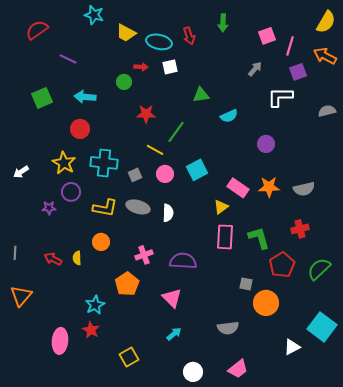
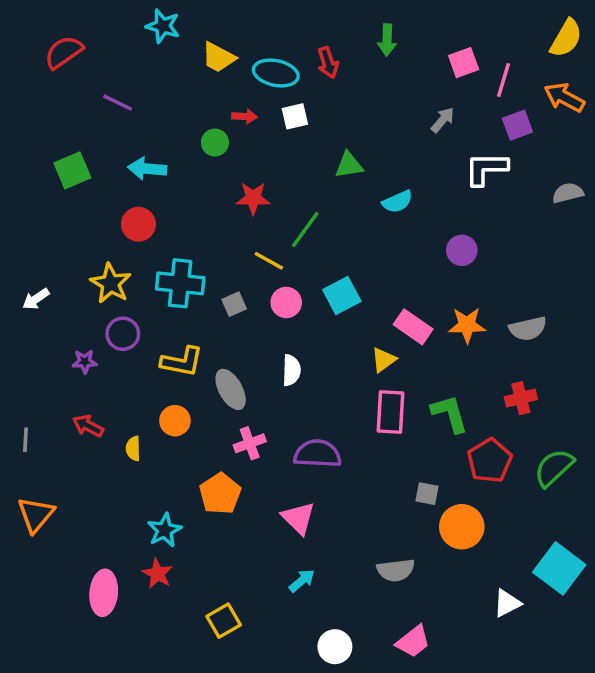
gray ellipse: (138, 207) -> (231, 389), moved, turned 45
red arrow: (53, 259) -> (88, 426), moved

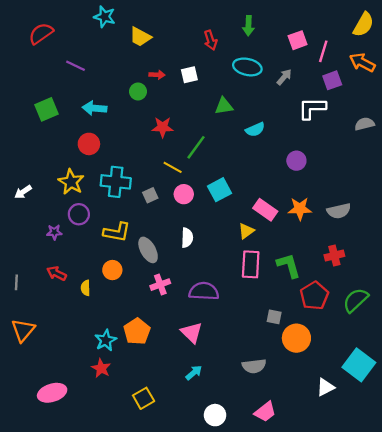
cyan ellipse: (276, 73) -> (247, 67), moved
orange pentagon: (220, 494) -> (137, 331), moved
pink ellipse: (104, 593) -> (52, 393), moved, turned 68

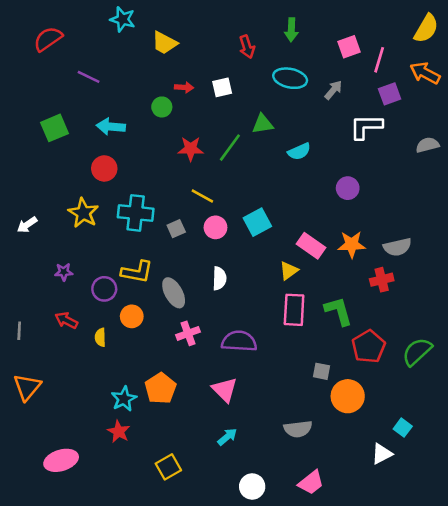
green line: (196, 147) -> (230, 148), moved
purple circle: (79, 214) -> (104, 289), moved
red cross: (334, 256) -> (382, 280), moved
cyan square: (359, 365) -> (403, 428), moved, size x0.5

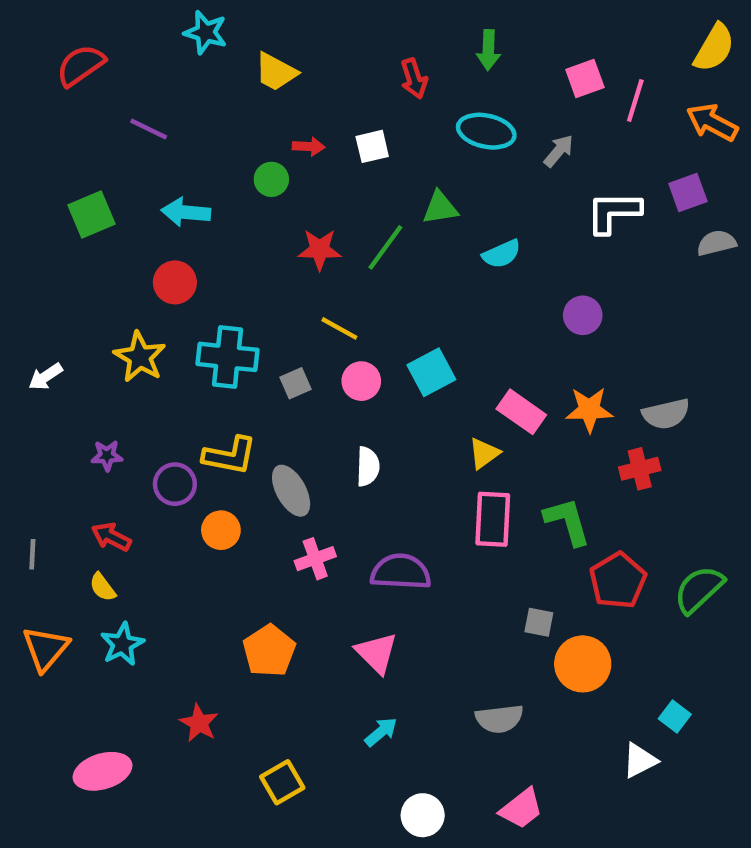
purple square: (390, 94) -> (688, 193), moved
yellow semicircle: (100, 337) -> (103, 587), moved, turned -36
cyan star: (124, 399) -> (122, 644), moved

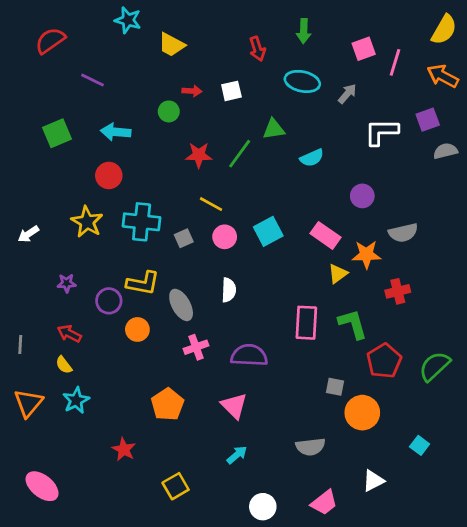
pink rectangle: (521, 412) -> (325, 235), moved
gray semicircle: (666, 414) -> (403, 233), moved
yellow triangle: (484, 453) -> (338, 274), moved
white triangle: (640, 760) -> (373, 481), moved
pink ellipse: (103, 771) -> (42, 486), moved, turned 56

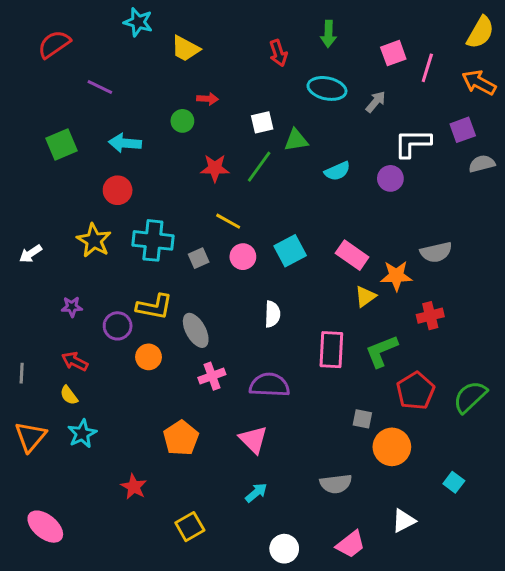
white square: (231, 91) -> (262, 122), moved
purple circle: (362, 196) -> (390, 178), moved
white semicircle: (229, 290) -> (272, 314), moved
green L-shape: (353, 324) -> (382, 351), turned -96

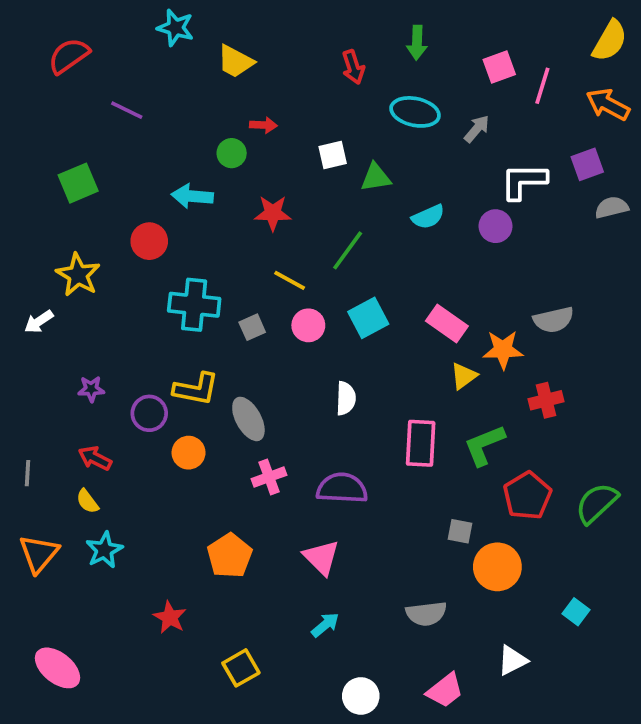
cyan arrow: (125, 143) -> (192, 196), moved
green line: (259, 167) -> (348, 250), moved
yellow star: (94, 240) -> (78, 275), moved

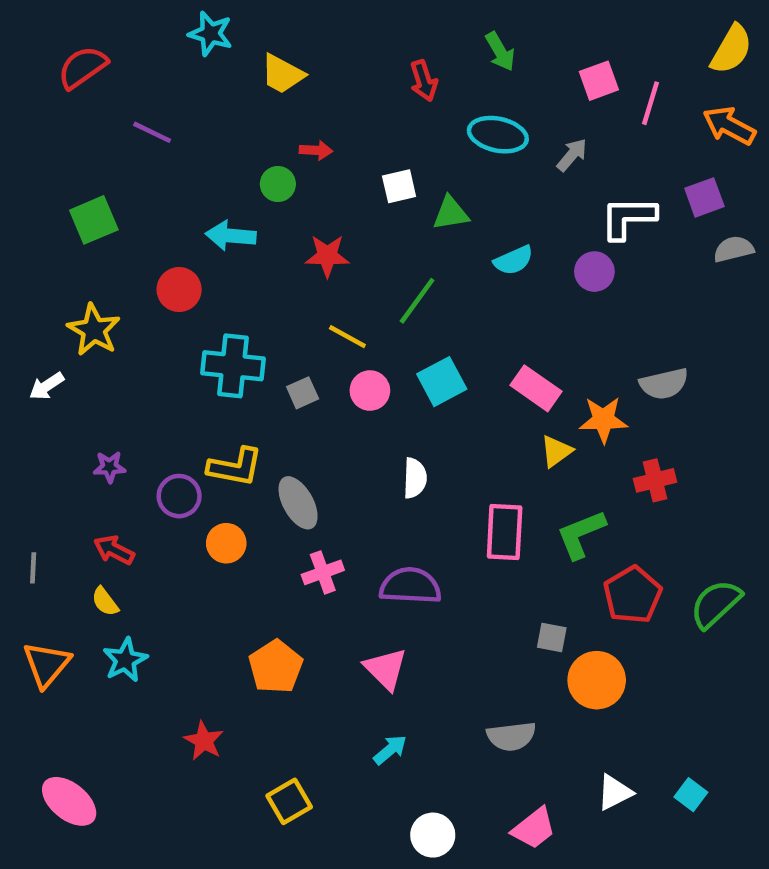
green arrow: (417, 43) -> (500, 52), turned -32
cyan square: (576, 612) -> (691, 795), moved

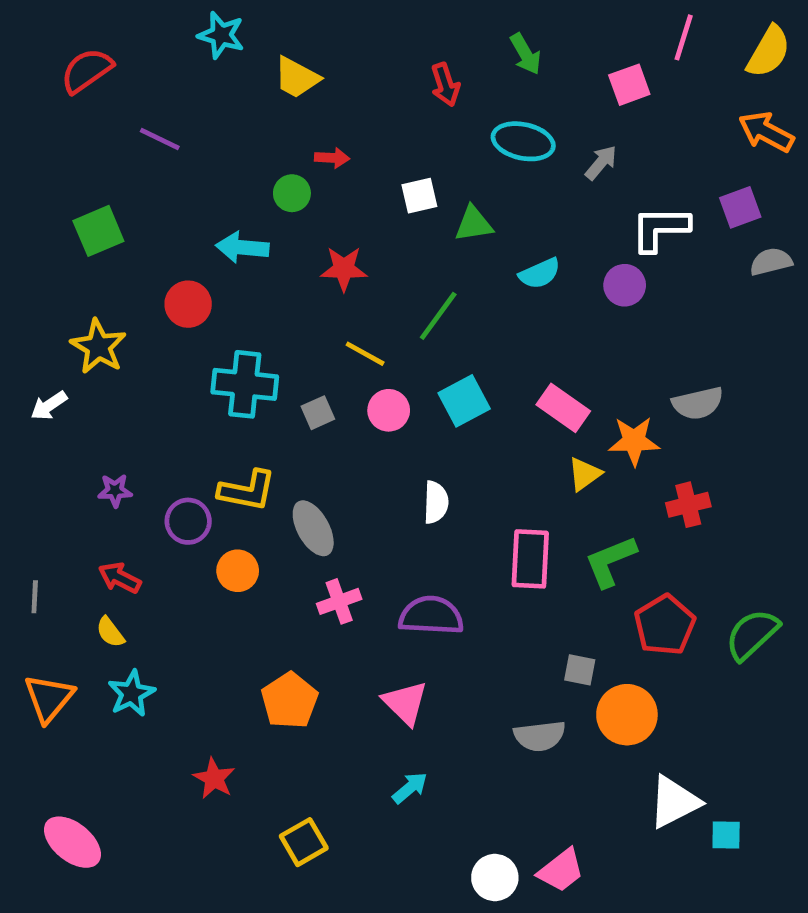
pink line: (651, 103) -> (684, 37), moved
gray semicircle: (511, 736) -> (540, 736), moved
white triangle: (615, 792) -> (674, 802), moved, size x1.4
cyan square: (691, 795) -> (726, 835), turned -36
white circle: (433, 835) -> (495, 877), moved

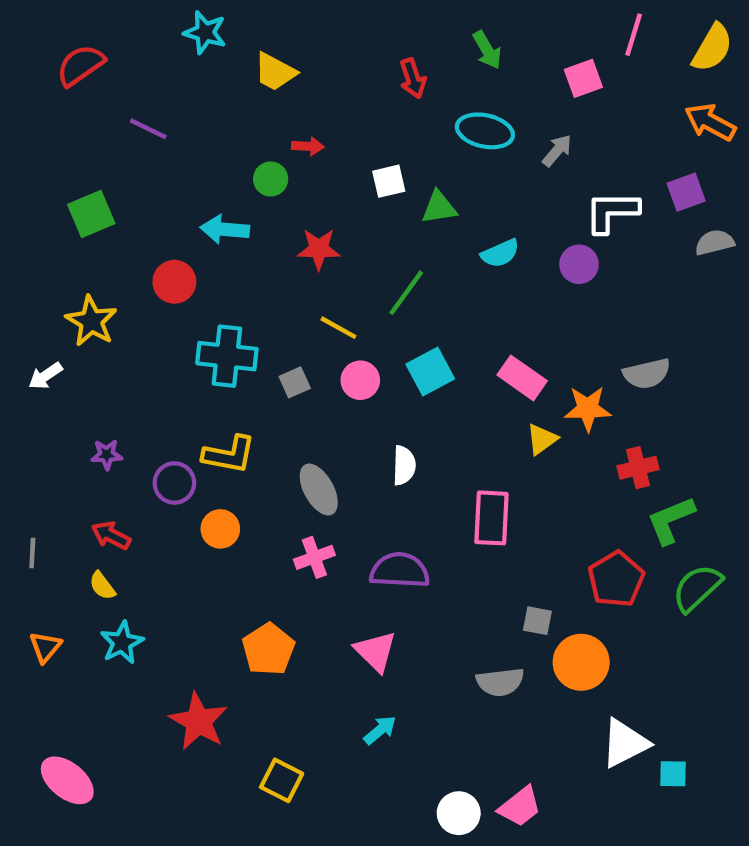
gray ellipse: (313, 528) -> (319, 490), moved
green L-shape: (610, 561) -> (671, 520), moved
orange triangle: (49, 698) -> (45, 647), size x0.7
red star: (214, 778) -> (198, 721), size x1.5
yellow square: (304, 842) -> (282, 780), turned -33

